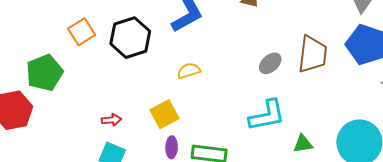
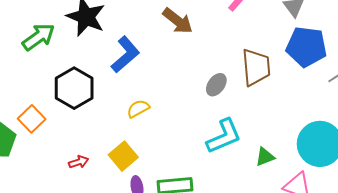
orange square: (82, 32) -> (32, 119), moved
red arrow: (111, 120) -> (79, 162), moved

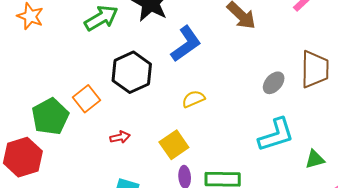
red arrow: (79, 162) -> (120, 137), moved

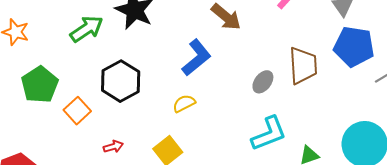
blue L-shape: (186, 44) -> (196, 58), moved
green pentagon: (50, 116) -> (40, 85), moved

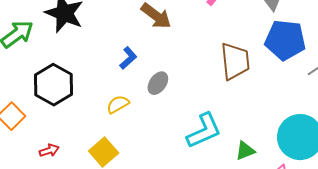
blue L-shape: (196, 58) -> (128, 58), size x0.6
gray ellipse: (263, 82) -> (158, 83), moved

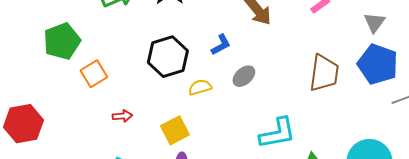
black hexagon: (54, 85) -> (168, 57), moved

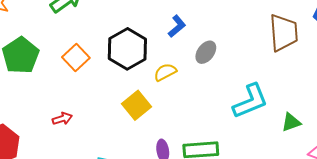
orange square: (94, 74) -> (76, 58), moved
red arrow: (122, 116) -> (62, 119), moved
yellow square: (175, 130) -> (136, 105), moved

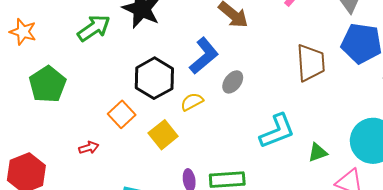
blue L-shape: (177, 26) -> (204, 56), size x1.6
orange square: (76, 58) -> (122, 114), moved

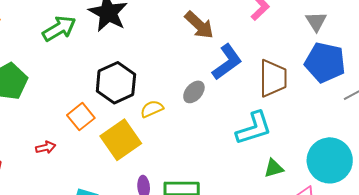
blue L-shape: (204, 56) -> (227, 62), moved
cyan L-shape: (277, 131) -> (254, 128), moved
yellow square: (163, 135) -> (121, 140), size x1.4

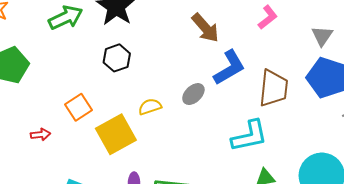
black hexagon: (116, 83) -> (117, 58), moved, size x0.7

